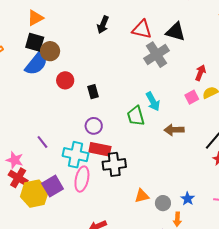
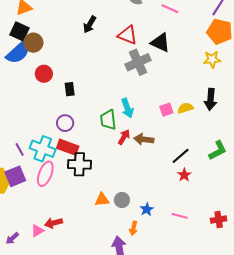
red arrow: (200, 73) -> (124, 137), moved
purple line: (42, 142) -> (20, 149), moved
gray circle: (163, 203) -> (122, 200), moved

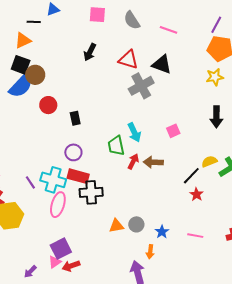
yellow semicircle: (185, 108) -> (209, 161), moved
purple square: (15, 176) -> (61, 249), moved
red arrow: (54, 223) -> (71, 266), moved

